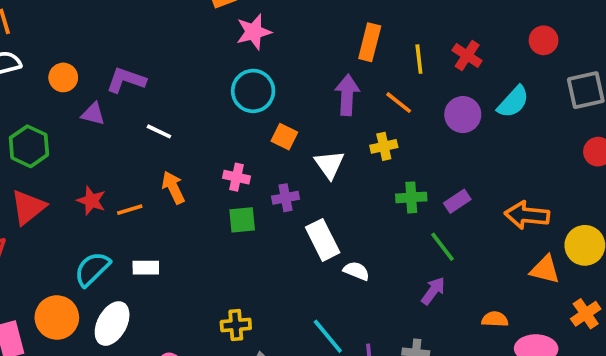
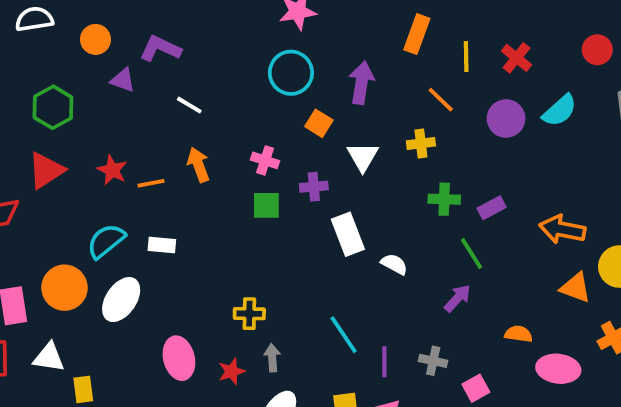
purple arrow: (347, 95) -> (361, 83), moved
white semicircle: (356, 271) -> (394, 264), moved

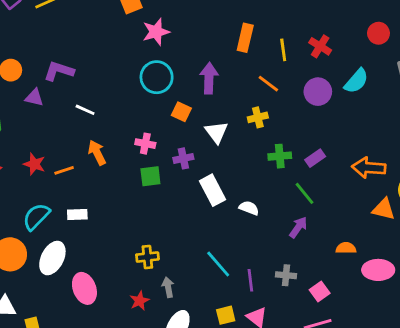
pink ellipse: (179, 358) -> (84, 288), moved

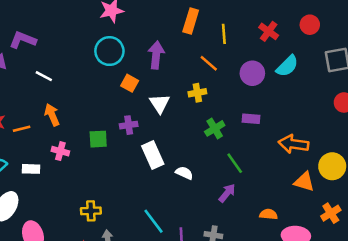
red cross: (320, 46) -> (269, 31), moved
pink cross: (145, 144) -> (60, 151), moved
green cross: (280, 156) -> (215, 128), turned -30
purple rectangle: (315, 158) -> (251, 119), moved, turned 36

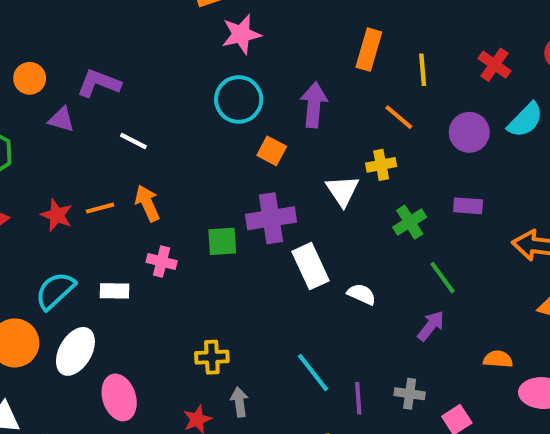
white triangle: (160, 104) -> (342, 191), moved
purple cross: (129, 125) -> (271, 218), size x1.6
orange line: (22, 129) -> (100, 208), moved

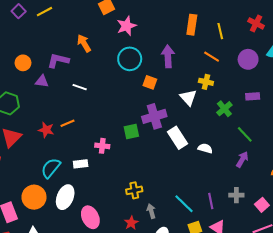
yellow cross: (381, 165) -> (206, 82), turned 32
orange arrow: (147, 203) -> (84, 43), moved
cyan line: (313, 373) -> (184, 204), moved

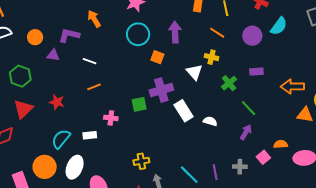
orange line: (68, 123) -> (94, 87), moved
pink square: (262, 205) -> (263, 157), moved

